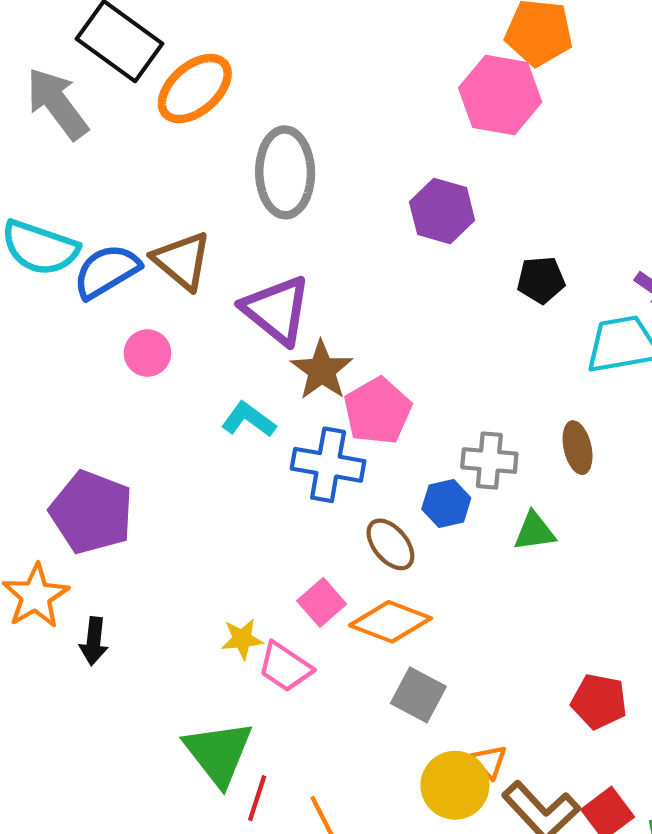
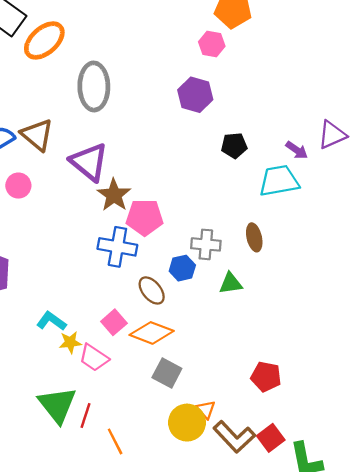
pink hexagon: (500, 95) -> (212, 44), size x0.6
purple hexagon: (442, 211) -> (195, 95), moved
pink pentagon: (378, 411) -> (145, 217), turned 30
cyan L-shape: (249, 420) -> (51, 321), moved
red line: (257, 798) -> (86, 415), moved

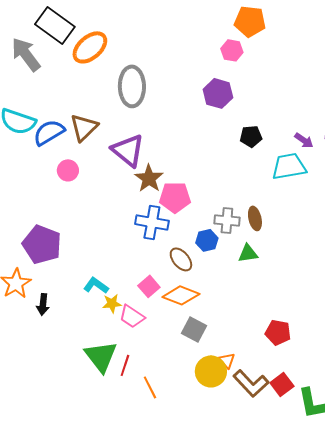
brown triangle: (37, 135) -> (84, 127), turned 36
brown ellipse: (254, 237) -> (255, 218), moved

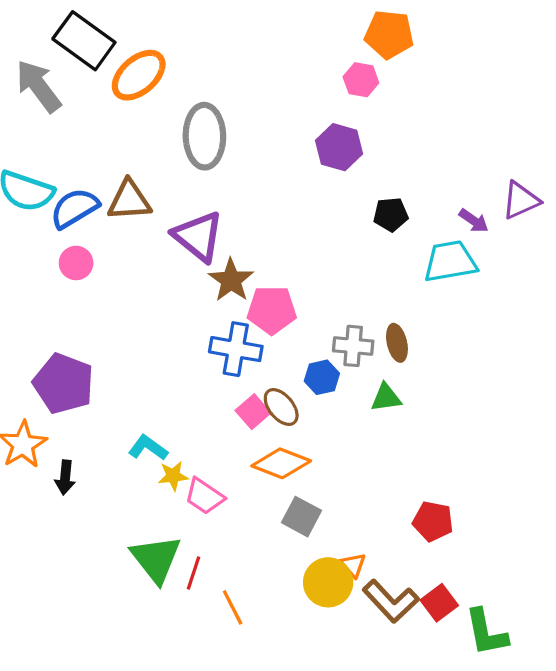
brown triangle: (84, 127) -> (129, 200), turned 40
pink circle: (68, 170) -> (76, 263), moved
pink square: (149, 286) -> (253, 412), moved

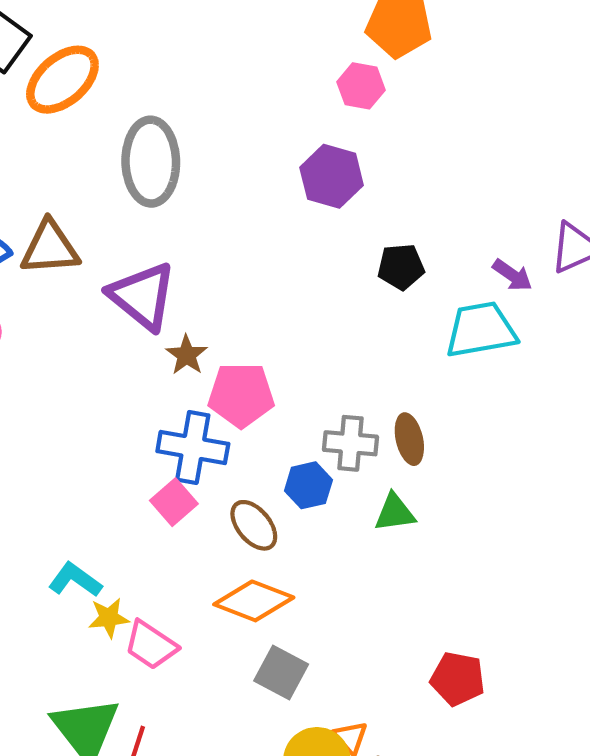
brown star: (231, 280) -> (187, 355), size x0.7
pink square: (253, 412) -> (174, 502), moved

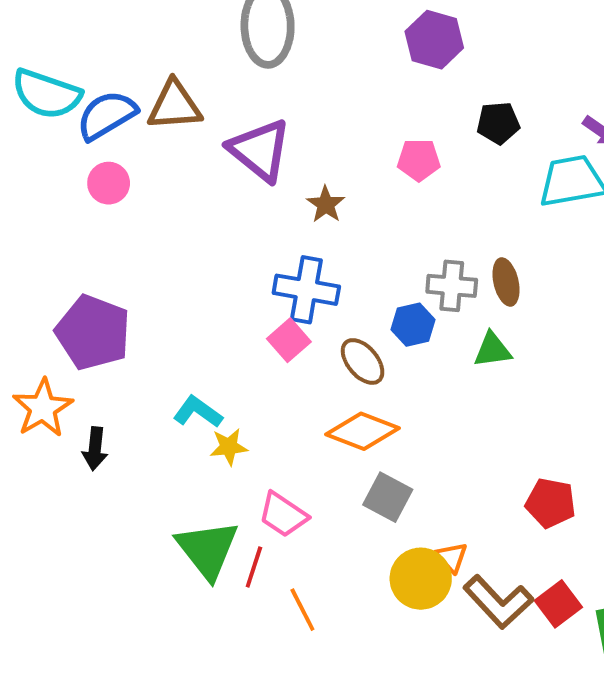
brown star: (187, 355) -> (326, 204), moved
pink pentagon: (241, 395) -> (419, 160), moved, size x0.7
pink trapezoid: (151, 645) -> (283, 515), moved

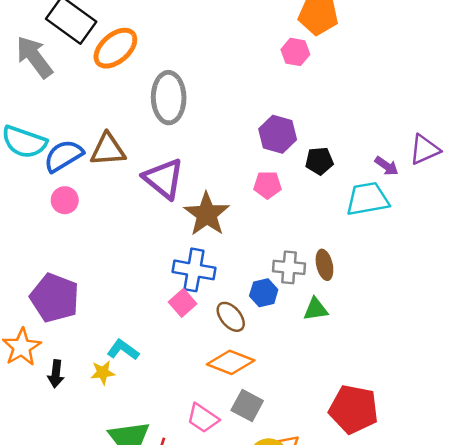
purple hexagon: (434, 40) -> (278, 134), moved
brown star: (326, 204) -> (207, 214), size x1.8
yellow star: (229, 447) -> (103, 373), moved
red pentagon: (551, 503) -> (354, 409), size x1.5
pink trapezoid: (283, 515) -> (203, 418), moved

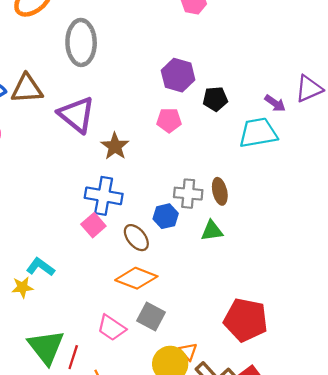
brown star: (207, 214) -> (115, 146), size x0.7

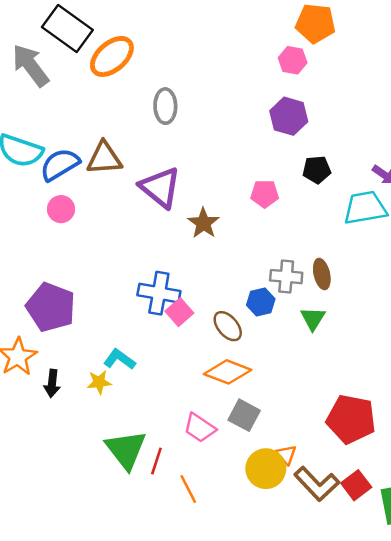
gray ellipse: (81, 42) -> (165, 106), size x0.7
purple hexagon: (178, 75) -> (289, 116), moved
blue cross: (104, 196) -> (159, 293), moved
green triangle: (212, 231) -> (313, 319), turned -50

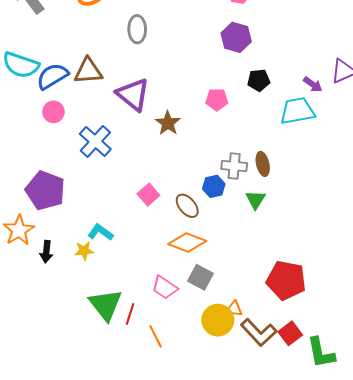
blue cross: (159, 293) -> (95, 141), moved, turned 32
orange triangle: (286, 455) -> (234, 309), turned -42

